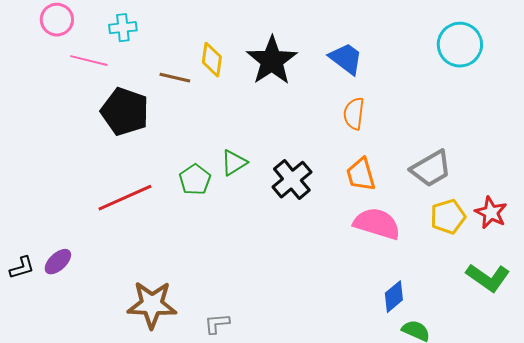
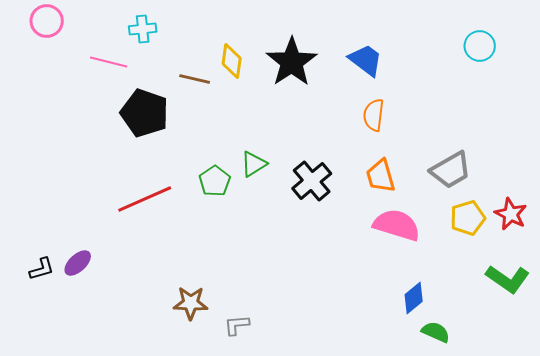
pink circle: (57, 20) -> (47, 21), moved
cyan circle: (460, 45) -> (480, 46), size x0.7
brown star: (152, 305) -> (191, 303), moved, size x0.7

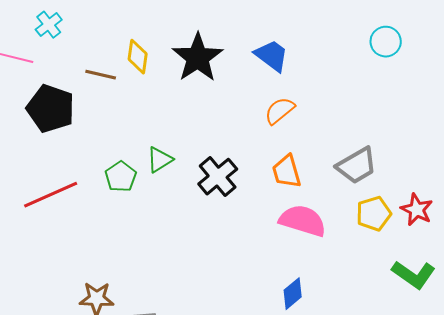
cyan cross: (143, 29) -> (49, 25), turned -32
orange semicircle: (374, 115) -> (280, 111), turned 44
blue diamond: (414, 298) -> (293, 294), moved

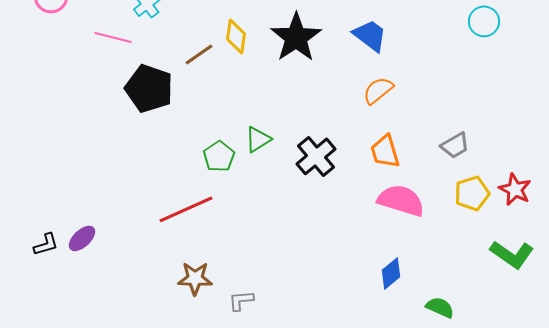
brown line: (101, 75) -> (199, 54), turned -48
gray trapezoid: (357, 166) -> (455, 145), size x0.7
red line: (51, 195) -> (186, 209), moved

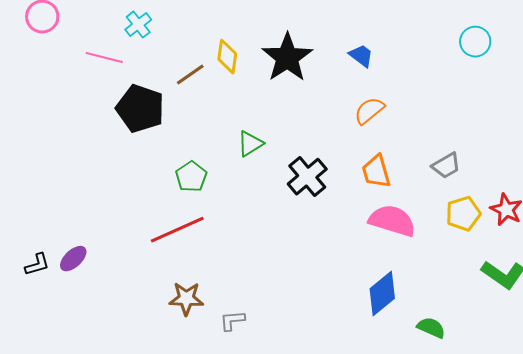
blue trapezoid: (370, 35) -> (361, 56), size x0.7
green triangle: (258, 139) -> (250, 144), moved
green pentagon: (219, 156) -> (191, 177), moved
blue diamond: (391, 273) -> (382, 294), size x1.4

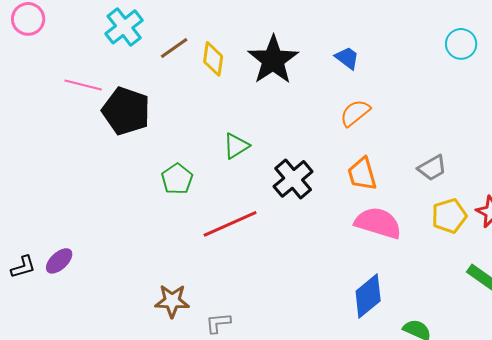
cyan cross: (138, 25) -> (124, 27), size x1.4
pink line: (104, 58) -> (83, 85), moved
brown line: (190, 75) -> (174, 48), moved
red line: (177, 230) -> (230, 224), moved

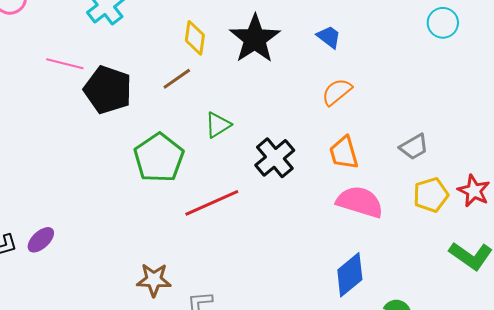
brown line: (174, 48) -> (177, 79), moved
green pentagon: (177, 179) -> (159, 158), size x1.6

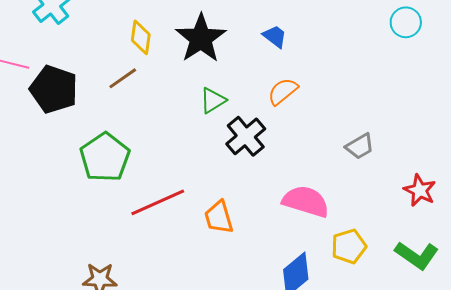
cyan circle: (443, 23) -> (406, 22), moved
green triangle: (218, 125) -> (213, 100), moved
orange trapezoid: (344, 153) -> (219, 217), moved
black cross: (275, 158) -> (246, 136), moved
yellow pentagon: (431, 195) -> (349, 246), moved

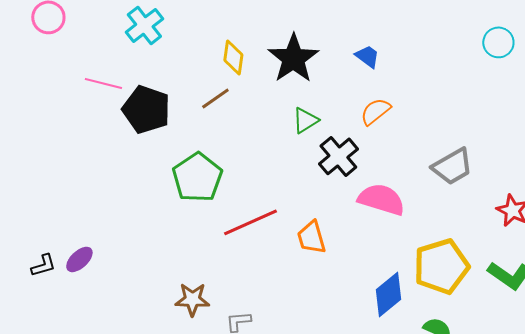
gray trapezoid: (360, 146) -> (452, 166), size x1.4
pink semicircle: (306, 201) -> (381, 199), moved
yellow pentagon: (349, 246) -> (441, 266), size x1.6

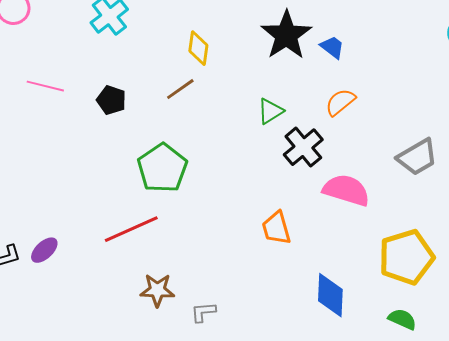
black star: (293, 58) -> (286, 35), moved
pink line: (103, 83) -> (45, 86), moved
black pentagon: (146, 109) -> (111, 100), size x0.6
red line: (250, 222) -> (131, 229), moved
blue diamond: (388, 294) -> (330, 295), moved, turned -48

